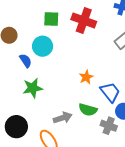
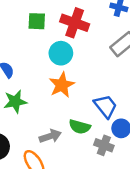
cyan circle: (43, 46) -> (61, 53), moved
orange star: (86, 77) -> (62, 85), moved, size x1.5

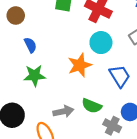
cyan circle: (61, 53) -> (101, 43), moved
blue trapezoid: (106, 106) -> (120, 76), moved

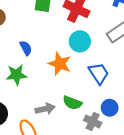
blue semicircle: (30, 45) -> (26, 48), moved
orange star: (80, 65) -> (60, 64), turned -30

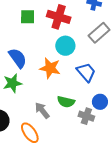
blue semicircle: (26, 48) -> (18, 58), size x1.5
gray arrow: (45, 109) -> (42, 110), turned -108

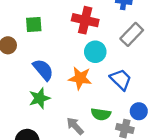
green square: (28, 17) -> (34, 25), moved

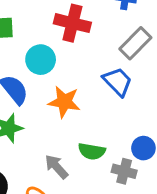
cyan circle: (95, 52) -> (41, 60), moved
blue trapezoid: (121, 79) -> (118, 82), moved

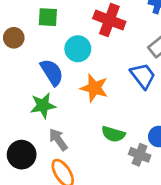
gray arrow: (56, 167) -> (58, 139), moved

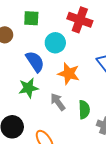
green semicircle: (113, 134) -> (84, 110), turned -108
gray arrow: (58, 139) -> (58, 102), moved

